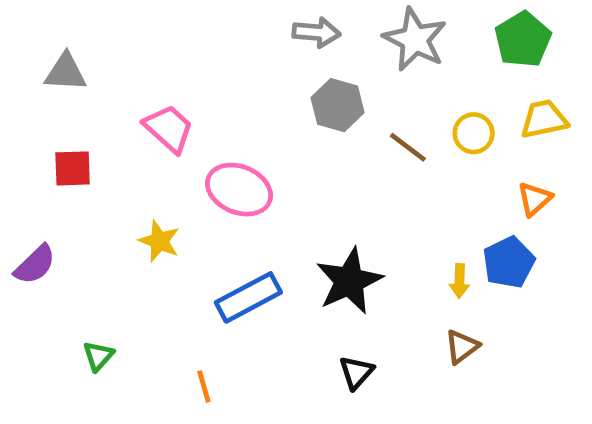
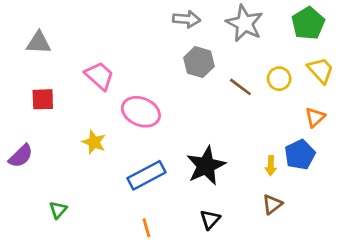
yellow trapezoid: (544, 119) -> (321, 70), turned 60
orange line: (204, 387) -> (146, 228), moved

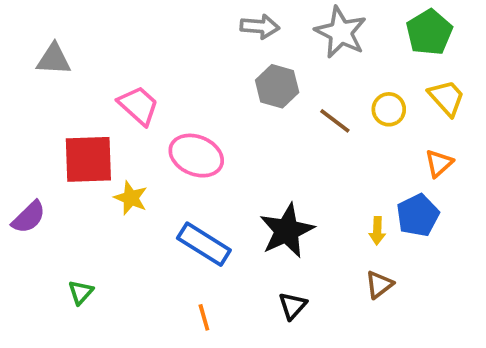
red square: (43, 99) -> (88, 159), moved, size x1.6
blue rectangle: (146, 175) -> (204, 244), turned 60

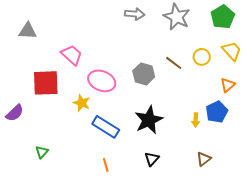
gray hexagon: (277, 86) -> (144, 74), moved
yellow star: (131, 198) -> (82, 103), moved
brown triangle: (379, 285) -> (204, 159), moved

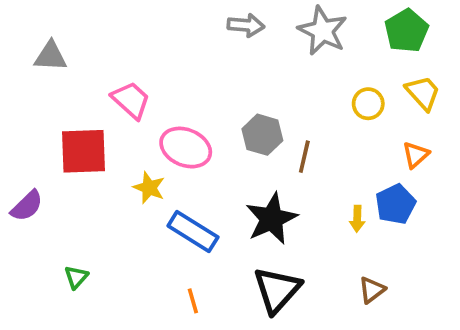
brown line: (174, 63) -> (304, 157), moved, turned 66
black triangle: (152, 159) -> (277, 290), size x1.8

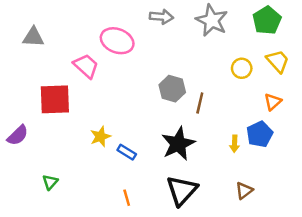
pink ellipse: (186, 148) -> (117, 41), moved
yellow star: (149, 188) -> (100, 137), moved, turned 30
blue rectangle: (193, 231) -> (127, 152), size x0.6

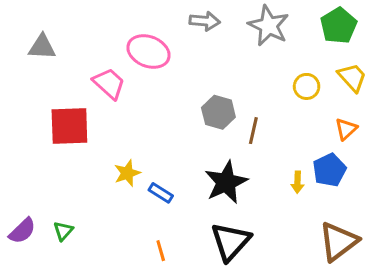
purple semicircle: (18, 135) -> (22, 231), moved
brown triangle: (244, 190) -> (338, 241), moved, size x1.8

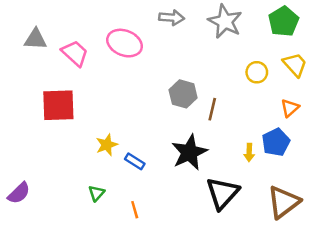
pink trapezoid: (109, 83) -> (75, 53), moved
green triangle: (63, 231) -> (97, 193), moved
black triangle: (231, 241) -> (222, 193), moved

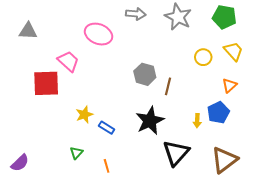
green pentagon: (284, 21) -> (224, 17), turned -30
pink trapezoid: (75, 53) -> (68, 61), moved
purple semicircle: (19, 193) -> (20, 163), moved

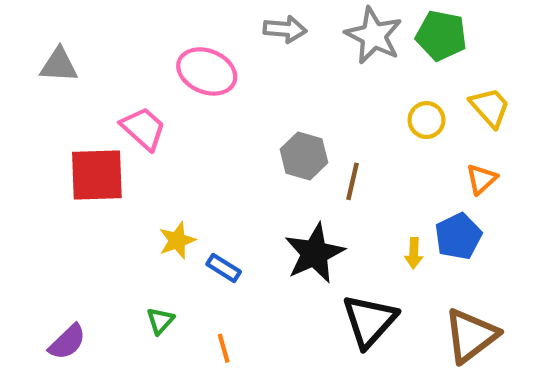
green pentagon: (224, 17) -> (441, 36), moved
purple semicircle: (20, 163) -> (67, 342), moved

